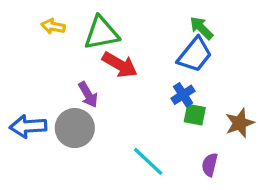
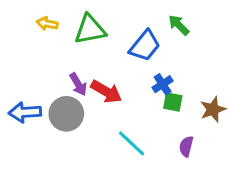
blue trapezoid: (195, 55) -> (145, 46), moved
red arrow: (120, 65) -> (106, 92), moved

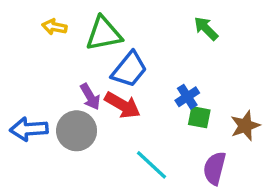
blue trapezoid: (145, 46) -> (129, 69), moved
purple semicircle: (186, 146) -> (215, 168), size x1.4

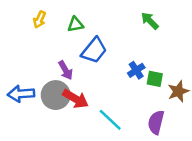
yellow arrow: (54, 27) -> (40, 19), turned -77
green triangle: (104, 34) -> (75, 24), size x0.6
red arrow: (123, 105) -> (75, 99), moved
green square: (199, 117) -> (155, 79), moved

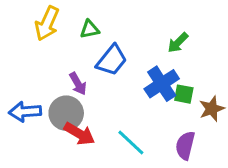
yellow arrow: (40, 19) -> (47, 23), size x1.6
green arrow: (150, 21) -> (178, 43), moved, turned -90
blue cross: (136, 70) -> (162, 84), size x1.6
red arrow: (75, 99) -> (79, 134), moved

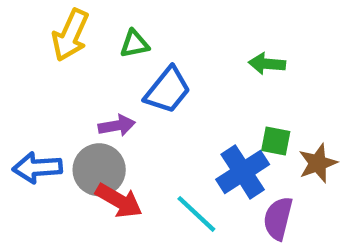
green arrow: (178, 43) -> (267, 64), turned 50
purple arrow: (78, 84) -> (117, 126), turned -70
blue cross: (162, 84) -> (243, 172), moved

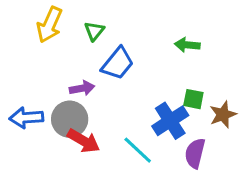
green triangle: (134, 44) -> (94, 31), turned -40

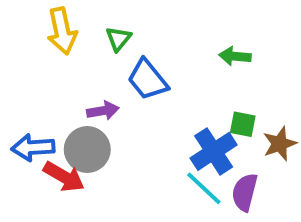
yellow arrow: (50, 25) -> (62, 31), turned -36
blue trapezoid: (118, 63) -> (147, 80), turned 102
red arrow: (84, 141) -> (64, 177), moved
cyan line: (138, 150) -> (204, 188), moved

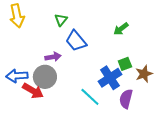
yellow arrow: (62, 31) -> (17, 16), moved
green arrow: (235, 56) -> (121, 29), turned -42
green square: (243, 124) -> (125, 64), turned -32
cyan line: (204, 188) -> (90, 97), moved

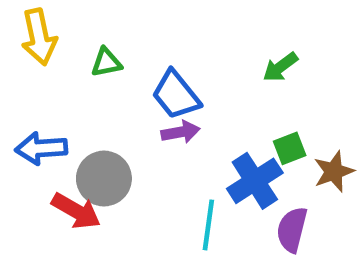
green triangle: (61, 20) -> (106, 62), moved, turned 40
purple arrow: (53, 57) -> (181, 132), moved
blue arrow: (17, 76) -> (41, 148), moved
cyan line: (90, 97) -> (208, 225), turned 55

